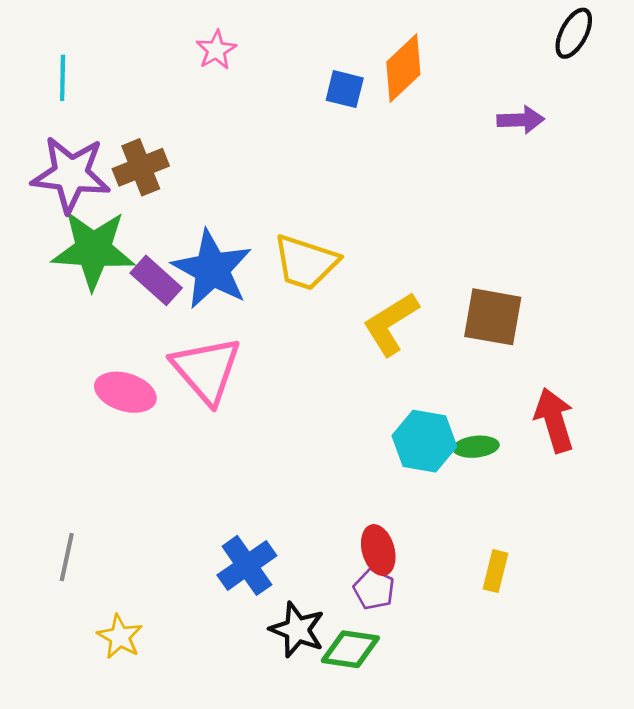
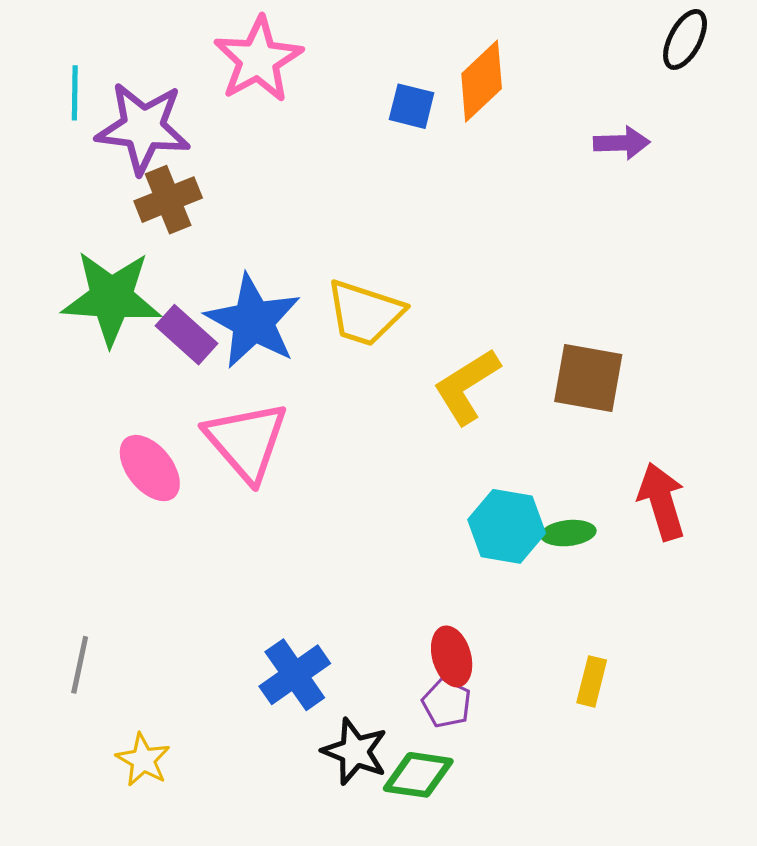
pink star: (216, 50) -> (258, 59), size x1.8
purple star: (71, 174) -> (143, 128), moved
pink ellipse: (125, 392) -> (150, 468), turned 34

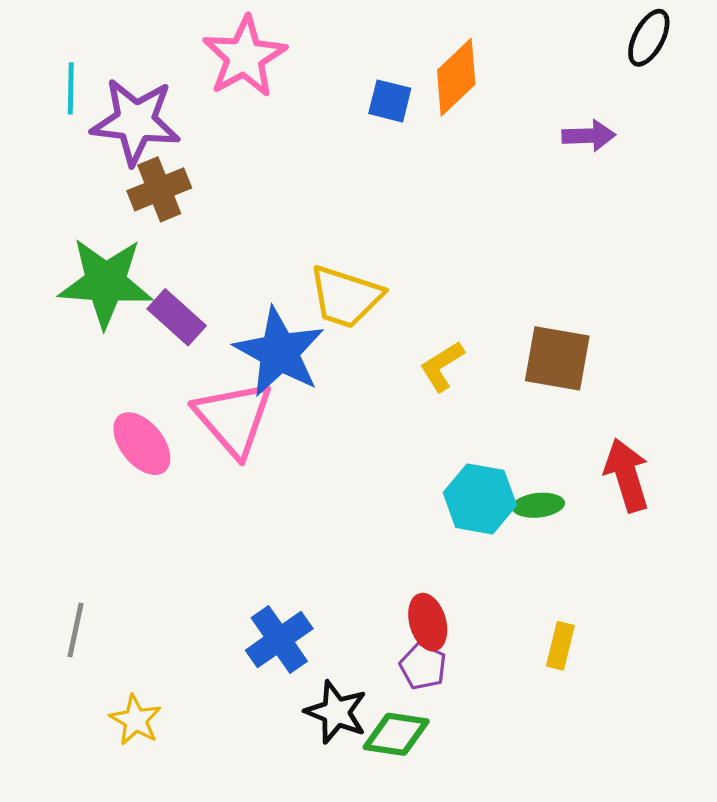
blue star: (253, 321) -> (279, 352), moved
yellow L-shape: (467, 386) -> (442, 366), size x0.7

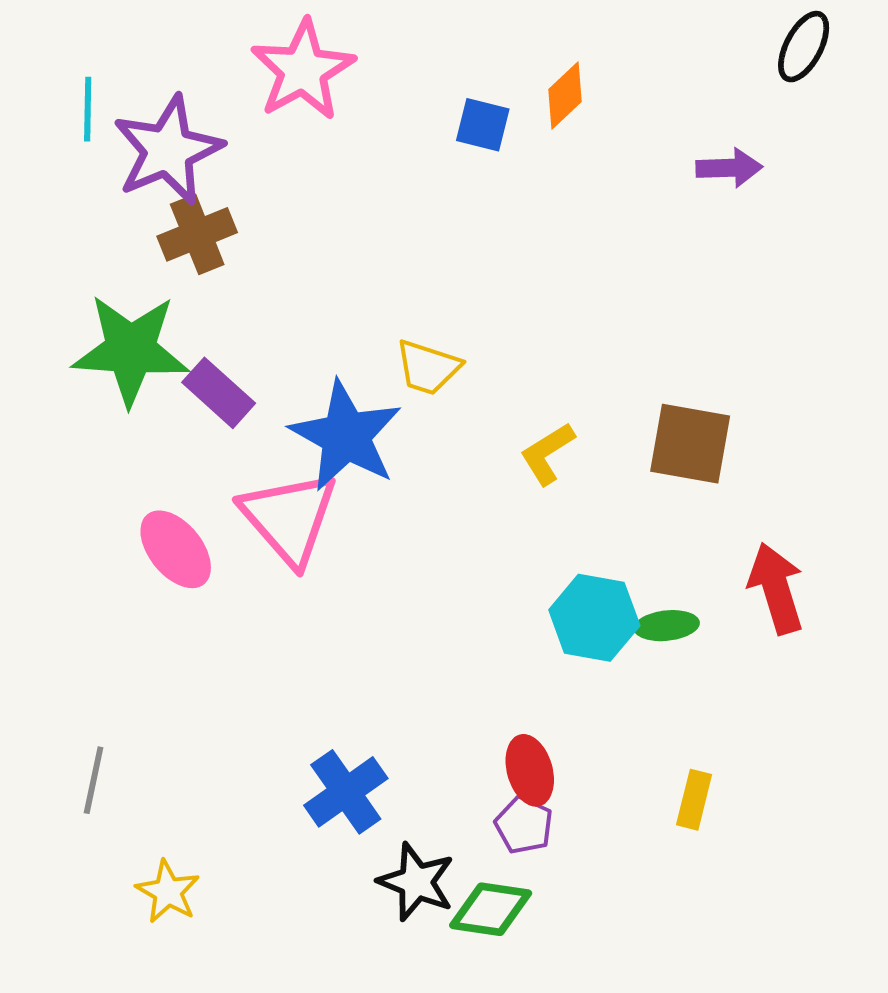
orange diamond: (456, 77) -> (565, 95), size x0.7
purple star: (136, 121) -> (168, 150), turned -30
yellow trapezoid: (346, 297) -> (428, 367), size x0.7

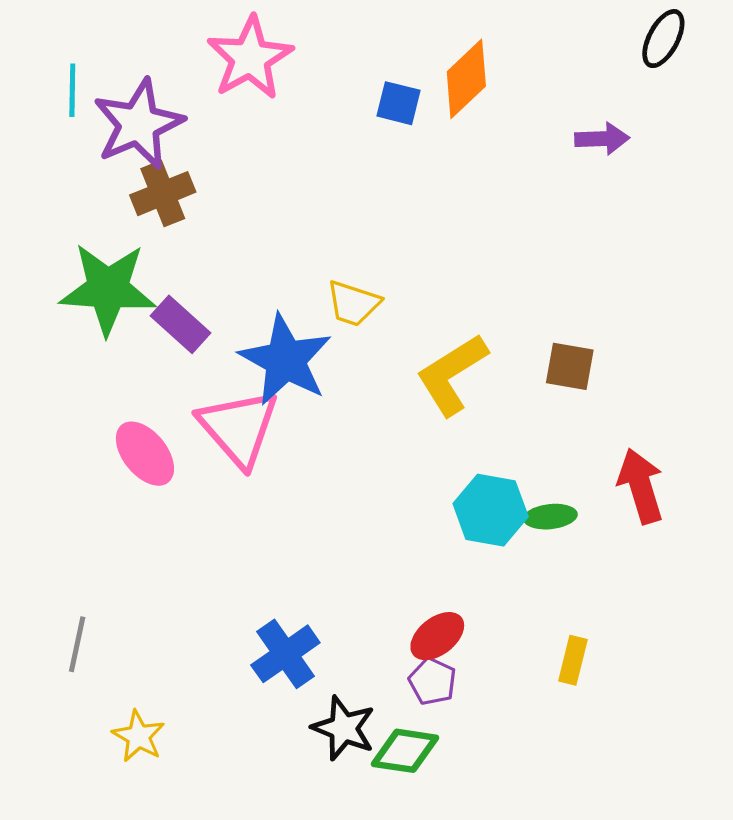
orange diamond: (565, 95) -> (466, 79), size x1.4
brown square: (690, 444) -> (570, 366), size x0.7
yellow L-shape: (547, 453) -> (452, 374), size x1.6
red ellipse: (530, 770) -> (437, 636), turned 68

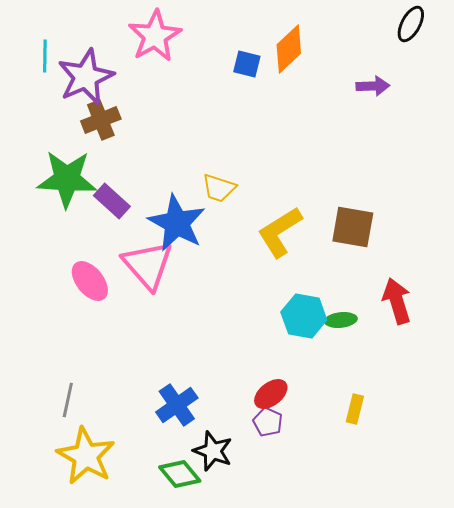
brown square: (570, 366) -> (353, 227), size x1.4
gray line: (77, 644) -> (68, 400), moved
yellow star: (139, 736) -> (86, 456), size x1.8
green diamond: (405, 751) -> (180, 474), moved, turned 42

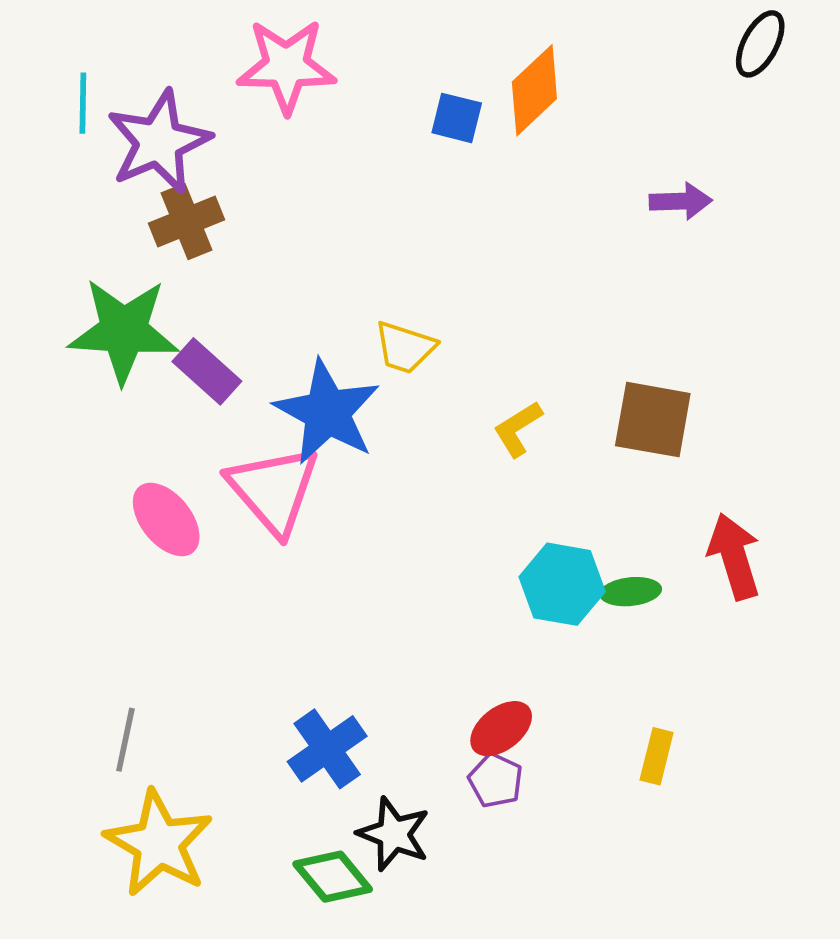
pink star: (155, 36) -> (286, 66), turned 30
purple arrow: (373, 86) -> (681, 201), moved
yellow L-shape: (280, 232) -> (518, 429), size x0.6

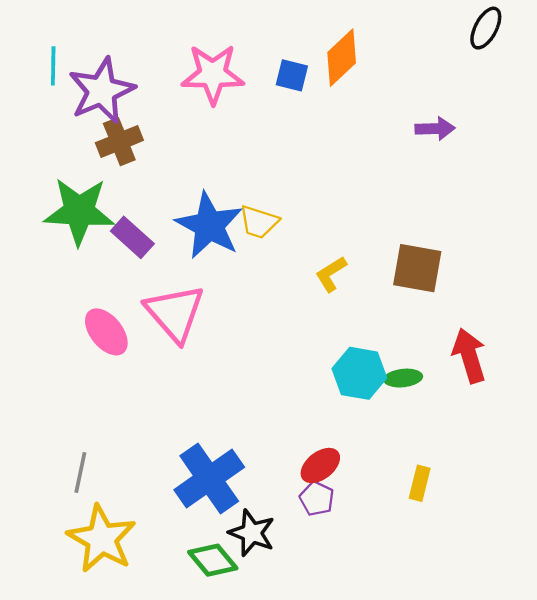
pink star: (286, 66) -> (213, 74), moved
blue star: (327, 412) -> (209, 226), moved
blue cross: (327, 749) -> (209, 479), size x1.4

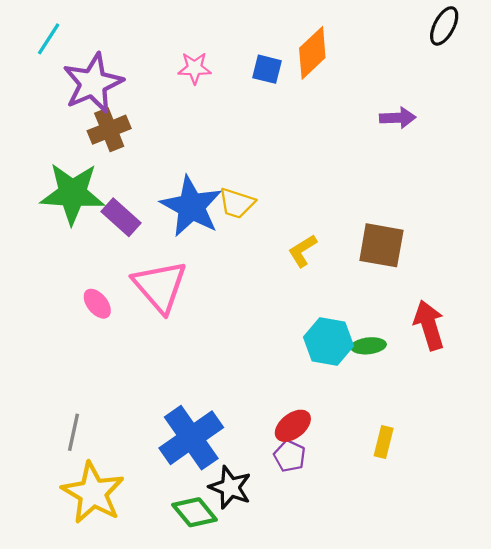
cyan line: (53, 66) -> (49, 39), moved, turned 32
pink star: (213, 74) -> (195, 68), size x0.6
pink ellipse: (106, 332) -> (97, 304), size x0.7

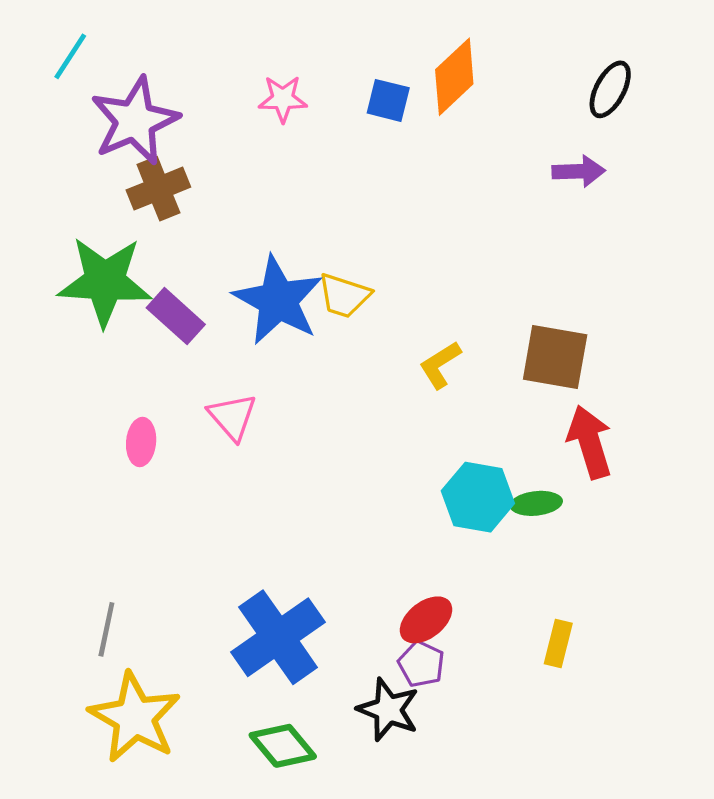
black ellipse: (444, 26) -> (610, 89), moved
pink triangle: (160, 286) -> (232, 417), size x0.6
pink ellipse: (97, 304) -> (141, 442), turned 44
red arrow: (429, 325) -> (590, 442), moved
black star: (230, 487) -> (388, 710), moved

